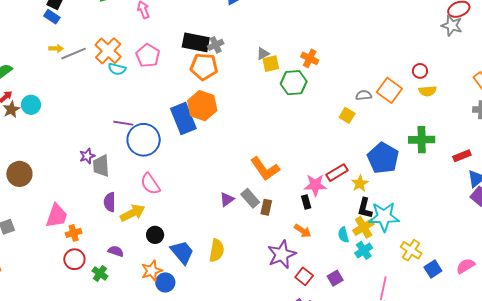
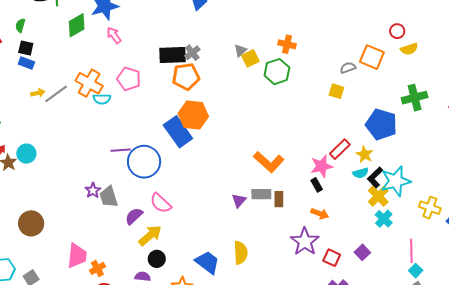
gray rectangle: (250, 198) -> (261, 194), turned -36
purple semicircle: (110, 202) -> (134, 216), moved, turned 60
black L-shape: (365, 208) -> (375, 177), turned 45
black circle: (155, 235) -> (157, 259), moved
cyan semicircle: (343, 235) -> (361, 173), moved, turned -77

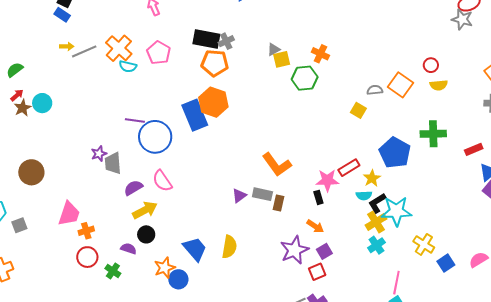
purple square: (362, 252) -> (324, 251), moved
red square: (332, 258) -> (317, 272), turned 30

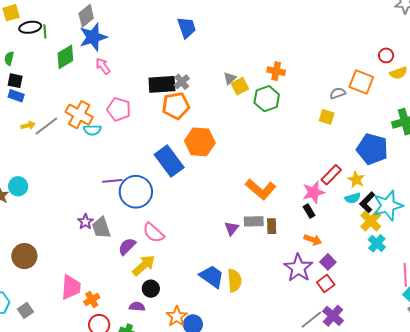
orange hexagon: (213, 102) -> (200, 142), moved
blue trapezoid: (195, 249) -> (212, 276), moved

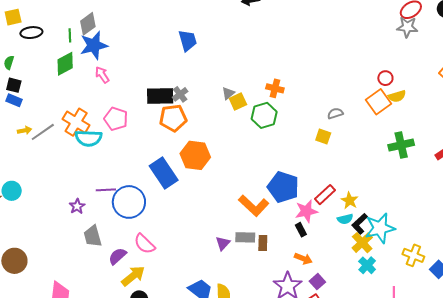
green line: (45, 31) -> (70, 35), moved
orange square: (361, 82) -> (378, 102), moved, turned 30
cyan semicircle: (92, 130) -> (88, 138), size x1.5
blue pentagon: (372, 149) -> (283, 187), moved
purple star: (85, 222) -> (77, 206), moved

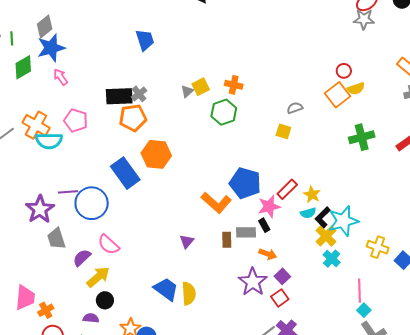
green line: (70, 35) -> (12, 38), moved
yellow square: (238, 102) -> (201, 87), moved
purple star: (77, 206) -> (40, 209), size x1.8
gray rectangle: (245, 237) -> (246, 232), moved

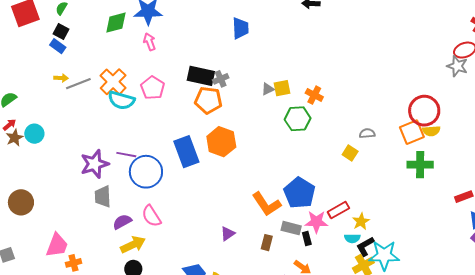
red circle: (344, 71) -> (424, 111), size x2.0
green cross: (362, 137) -> (420, 165), moved
gray rectangle: (246, 232) -> (291, 228), moved

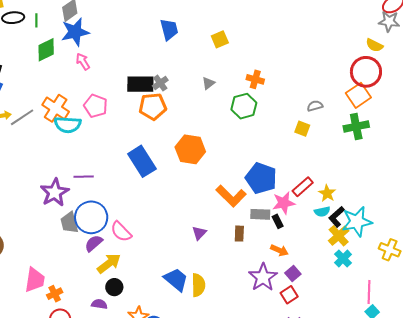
yellow square: (282, 88) -> (220, 39), moved
yellow semicircle: (431, 131) -> (374, 45), moved, turned 42
orange hexagon: (221, 142) -> (190, 149), moved
green cross: (420, 165) -> (356, 126), moved
blue circle: (146, 172) -> (91, 217), moved

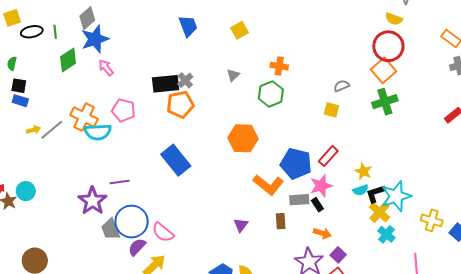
orange hexagon: (190, 149) -> (243, 138), moved
red rectangle: (303, 187) -> (328, 156), moved
black L-shape: (337, 217) -> (375, 194), turned 30

